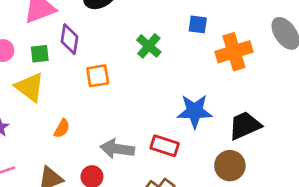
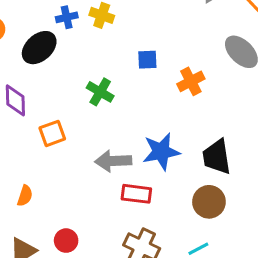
orange cross: (234, 52) -> (191, 81), size x0.7
black trapezoid: (245, 125) -> (217, 157), turned -64
gray arrow: (117, 149) -> (113, 161), moved

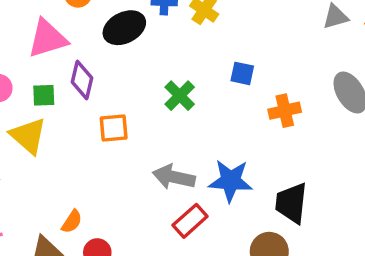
red rectangle: (136, 194) -> (190, 221), turned -64
orange semicircle: (25, 196) -> (72, 222), moved

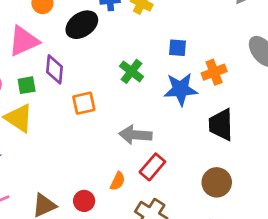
blue star: (230, 181) -> (181, 89), moved
black trapezoid: (291, 203) -> (221, 125), moved
orange semicircle: (72, 222) -> (118, 181), moved

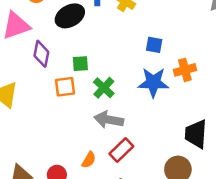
green cross: (132, 71) -> (104, 88), moved
green square: (27, 85) -> (80, 64), moved
black trapezoid: (221, 125) -> (196, 134), moved

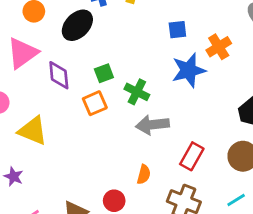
red rectangle: (121, 150) -> (192, 156), moved

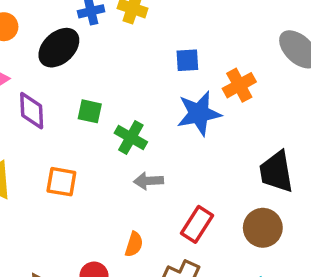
green square: (104, 73) -> (90, 111), turned 30
orange square: (95, 103) -> (61, 182), moved, turned 30
gray arrow: (152, 125) -> (149, 181), size x0.7

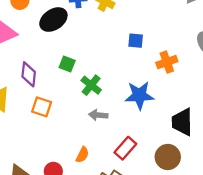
purple diamond: (32, 111) -> (29, 74), moved
blue star: (199, 113) -> (139, 95), moved

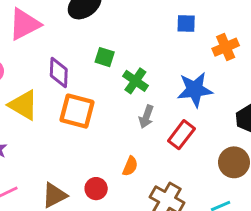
orange square: (42, 107) -> (77, 111), size x1.4
gray arrow: (98, 115) -> (146, 117), turned -72
red rectangle: (125, 148) -> (181, 135), moved

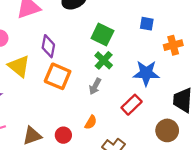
green square: (105, 57) -> (102, 34), moved, size x1.5
gray arrow: (146, 117) -> (95, 86), moved

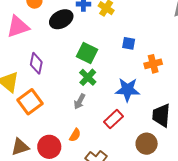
orange square: (58, 76) -> (30, 102), moved, turned 30
red circle: (63, 135) -> (49, 147), size x1.5

